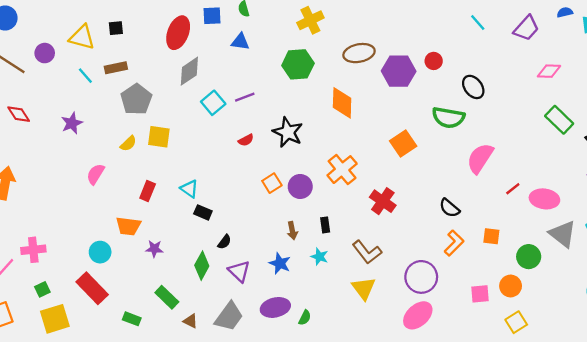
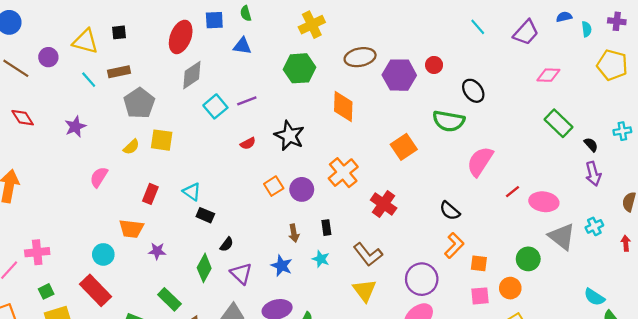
orange square: (491, 236) -> (479, 263), moved

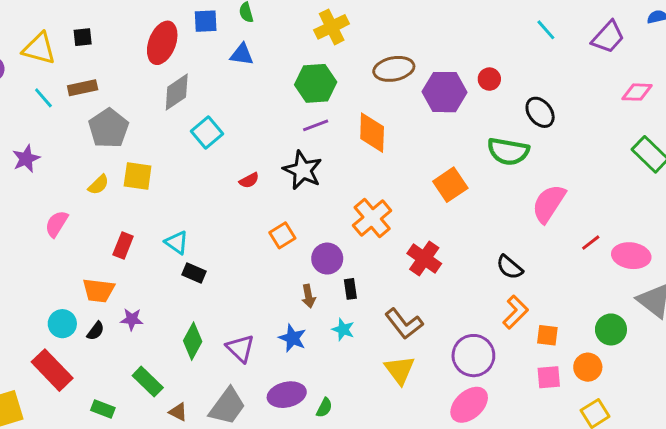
purple line: (247, 101) -> (316, 125), moved
purple circle: (302, 189) -> (327, 259), moved
black semicircle: (227, 244) -> (96, 331), moved

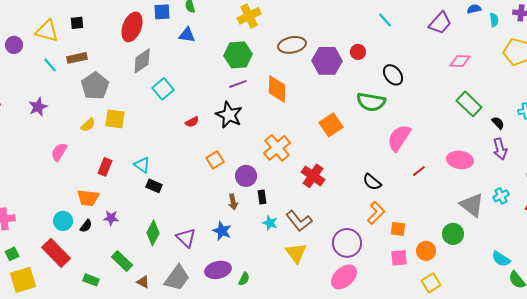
cyan line: (546, 30) -> (385, 20), moved
red line: (591, 243) -> (419, 171), moved
pink ellipse: (631, 256) -> (460, 160), moved
cyan star: (343, 329) -> (270, 223), moved
green circle: (611, 329) -> (453, 234), moved

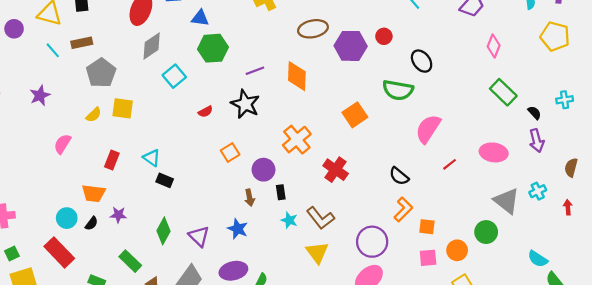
green hexagon: (238, 55) -> (213, 48), moved
pink diamond: (460, 61) -> (494, 46), turned -70

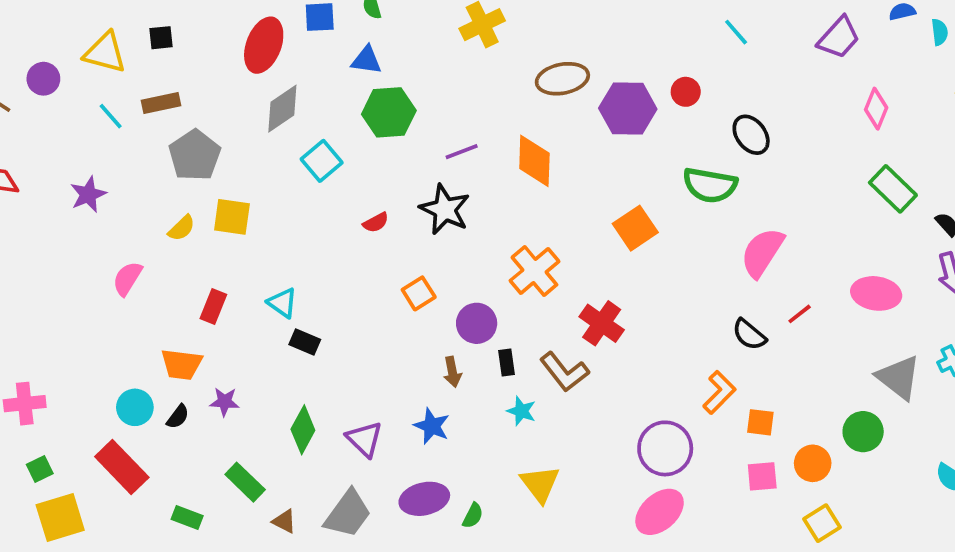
black semicircle: (399, 176) -> (749, 335), moved
brown L-shape: (320, 218) -> (564, 372), moved
yellow triangle: (317, 252) -> (540, 484), moved

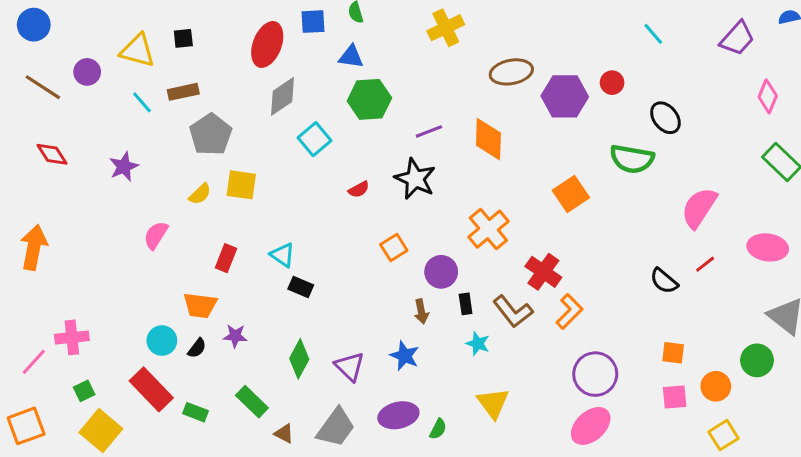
pink semicircle: (762, 252) -> (699, 208), moved
orange L-shape: (719, 392) -> (569, 312), moved
yellow square: (60, 517) -> (101, 431), turned -33
green rectangle: (187, 517) -> (195, 412), moved

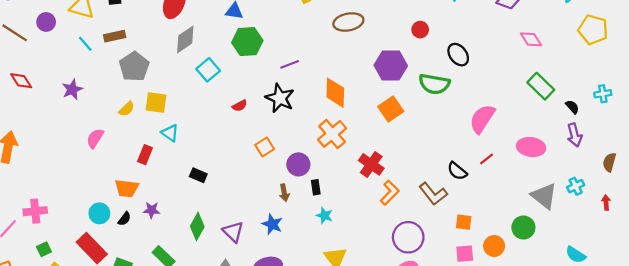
purple hexagon: (565, 96) -> (391, 65), moved
pink diamond: (768, 96) -> (531, 39), turned -55
orange diamond: (488, 139) -> (335, 93), moved
cyan triangle: (282, 255) -> (170, 133), moved
brown L-shape: (513, 312) -> (433, 194), moved

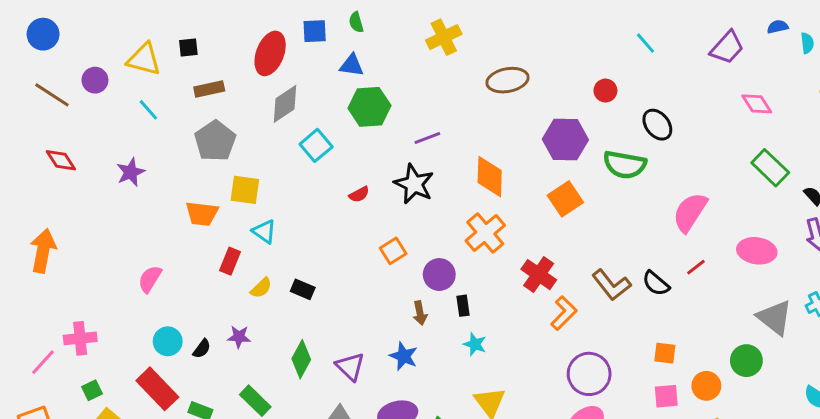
brown rectangle: (115, 36) -> (209, 89), moved
yellow semicircle: (127, 109) -> (261, 288), moved
pink semicircle: (95, 138) -> (150, 279), moved
orange trapezoid: (127, 188) -> (202, 214), moved
brown L-shape: (433, 194) -> (611, 285), moved

